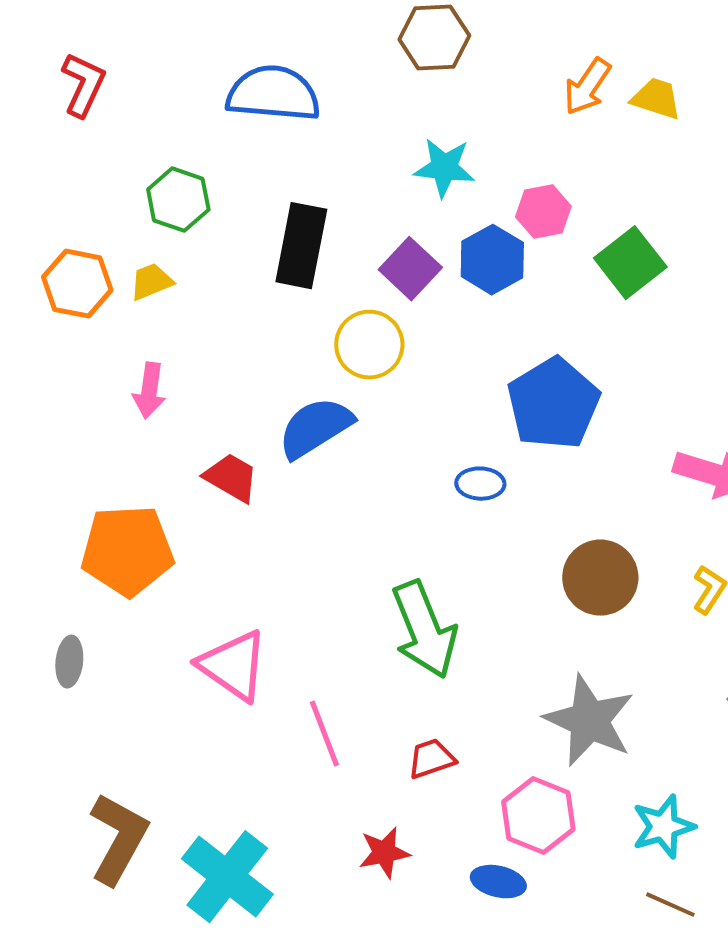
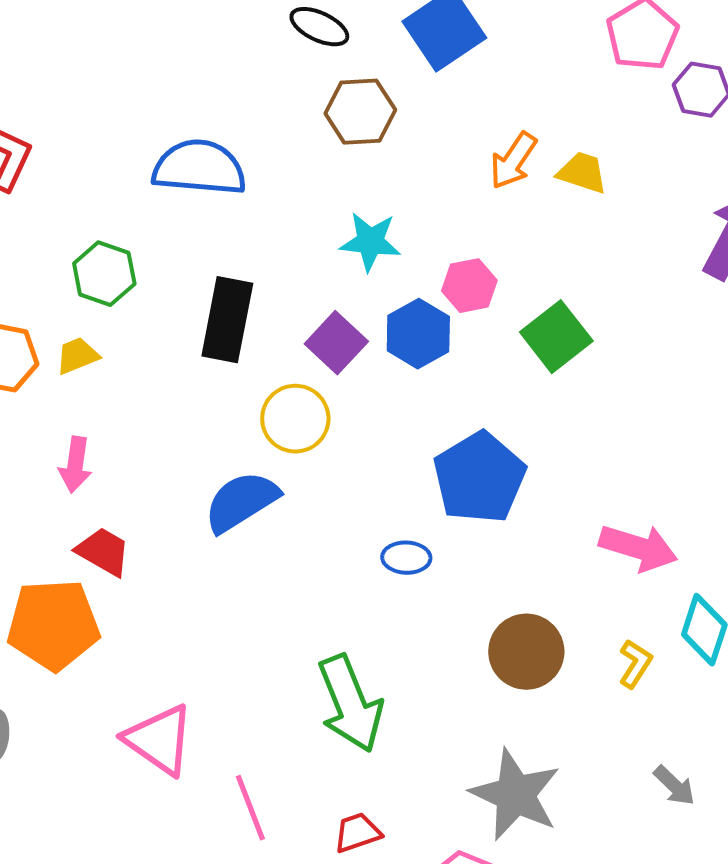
red trapezoid: (231, 478) -> (103, 552), moved

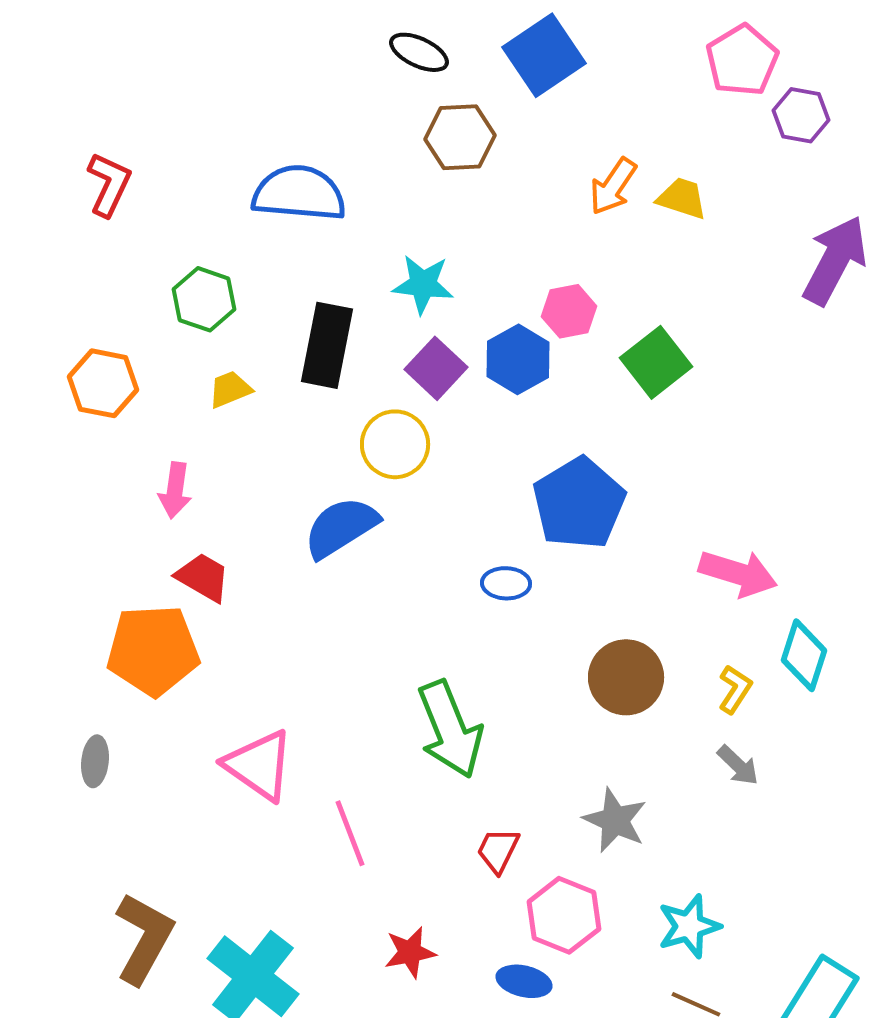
cyan star: (370, 242) -> (423, 284), moved
yellow trapezoid: (77, 356) -> (230, 389), moved
gray arrow: (674, 786) -> (738, 765), moved
gray star: (515, 795) -> (615, 820), size x0.7
red trapezoid: (357, 833) -> (498, 850), moved, turned -45

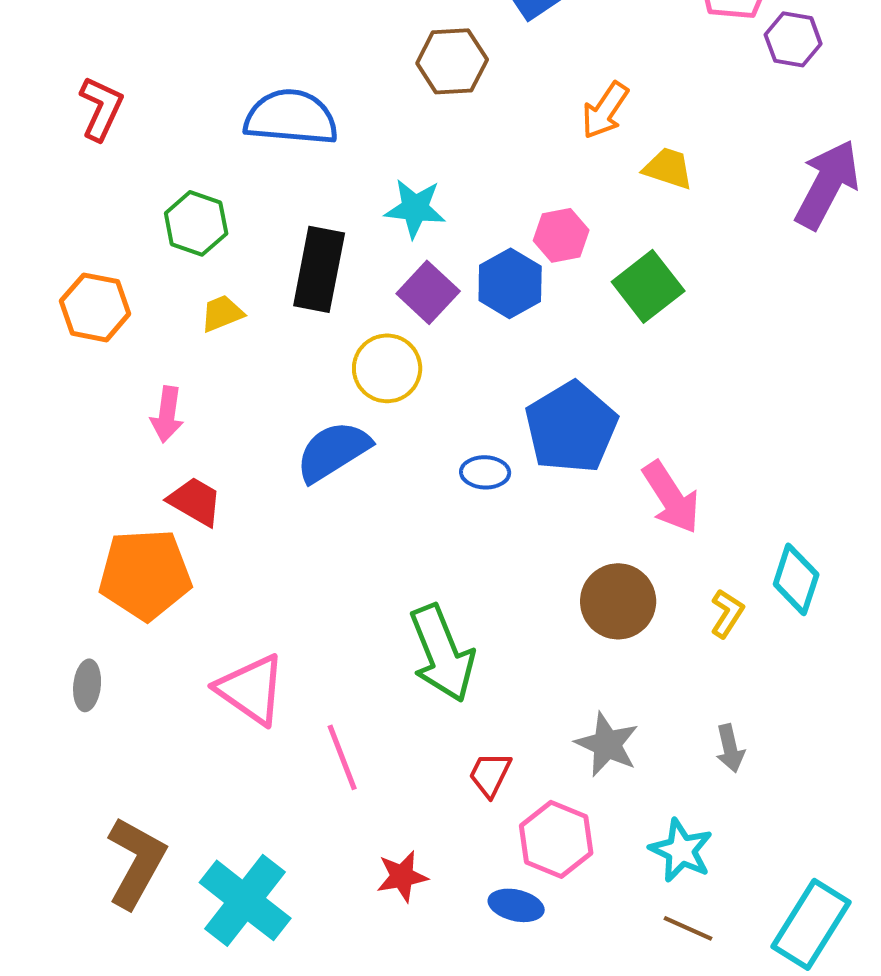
yellow trapezoid: (682, 198) -> (668, 168), moved
pink arrow: (738, 573) -> (671, 497), moved, turned 40
blue ellipse: (506, 583) -> (485, 472), moved
gray arrow: (738, 765) -> (730, 748), moved, turned 33
cyan star: (689, 926) -> (681, 850), turned -30

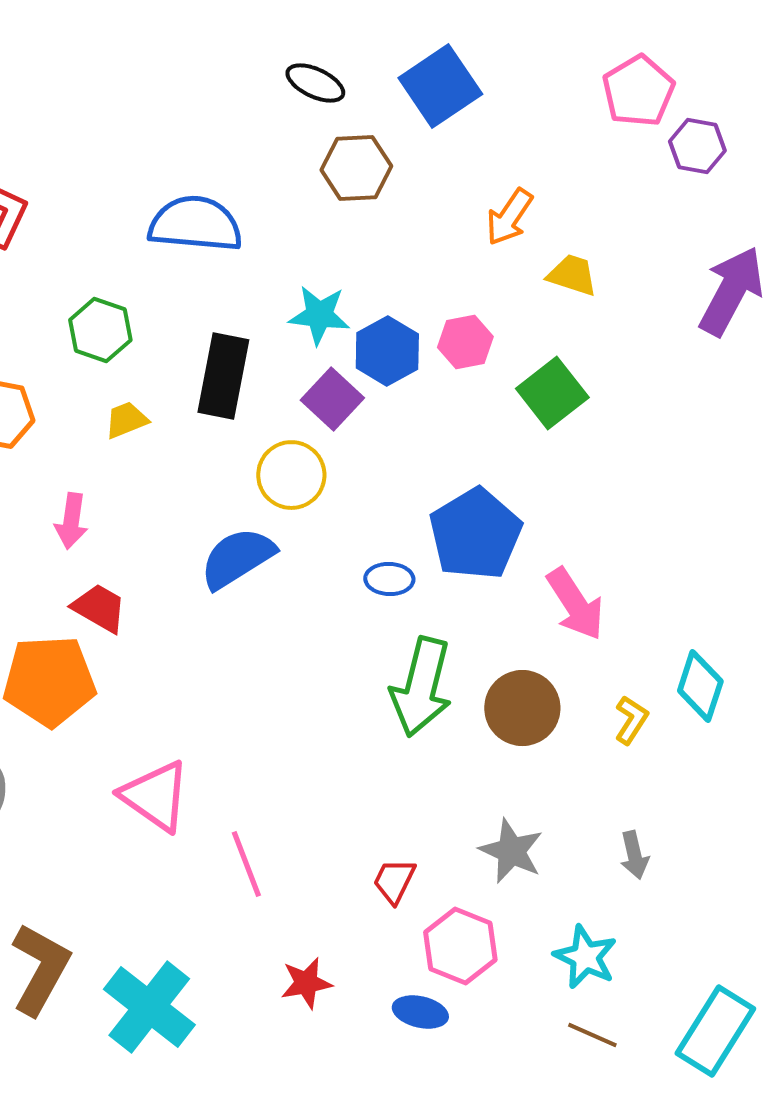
blue hexagon: (510, 283) -> (387, 351), moved
green arrow: (442, 653) -> (421, 687), moved, turned 36

